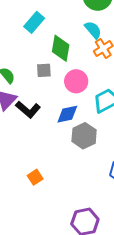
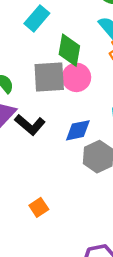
gray square: (44, 70) -> (49, 77), size x1.8
pink circle: (76, 81) -> (76, 77), moved

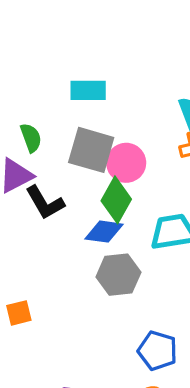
cyan rectangle: (37, 18) -> (88, 90), moved, turned 30
green diamond: (69, 50) -> (116, 200), moved

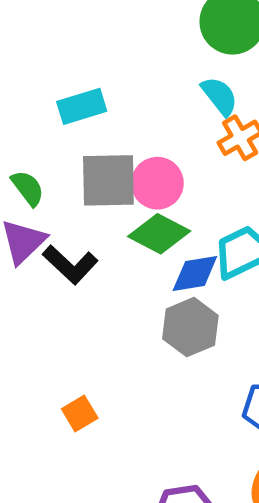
green diamond: (116, 200) -> (159, 234), turned -75
blue diamond: (104, 232) -> (195, 274), moved

